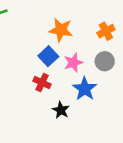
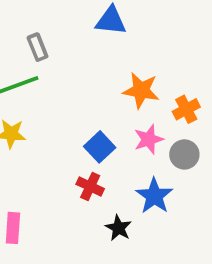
orange star: (61, 30) -> (141, 90), moved
pink star: (73, 62) -> (149, 139), moved

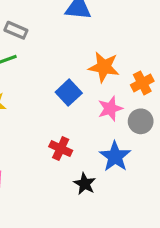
gray rectangle: (37, 47) -> (16, 30), turned -45
blue square: (100, 147) -> (69, 93), moved

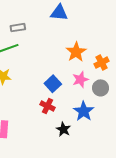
gray rectangle: (16, 30) -> (18, 28), turned -32
orange star: (104, 67) -> (76, 52), turned 30
blue square: (69, 93) -> (53, 84), moved

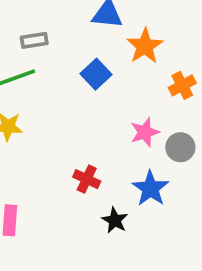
orange star: (76, 52) -> (145, 46), moved
orange cross: (102, 63) -> (182, 85), moved
blue square: (53, 84) -> (96, 74), moved

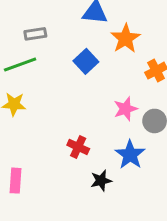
black star: (115, 220) -> (101, 181), turned 30

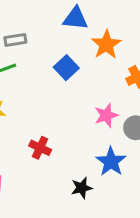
red cross: (78, 147) -> (40, 148), moved

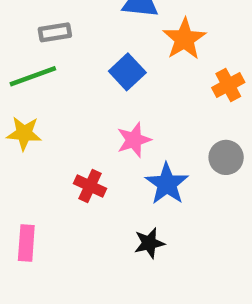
pink star: (106, 115) -> (134, 140), moved
blue star: (111, 162) -> (167, 184), moved

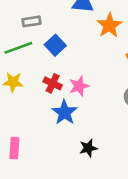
blue square: (127, 72) -> (55, 45), moved
blue star: (167, 184) -> (64, 112), moved
red cross: (90, 186) -> (53, 83), moved

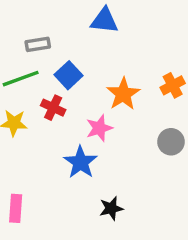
orange star: (109, 25) -> (123, 94), moved
red cross: (53, 83) -> (53, 108), moved

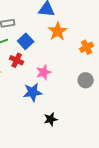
orange star: (123, 94) -> (58, 31), moved
blue star: (80, 162) -> (33, 92), turned 30

